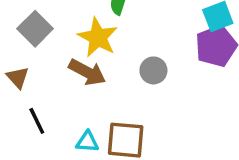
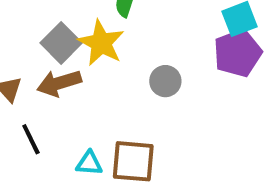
gray square: (35, 29) -> (61, 43), moved
brown arrow: (87, 72) -> (59, 83), moved, turned 135

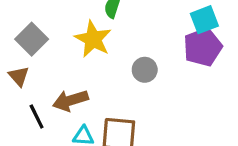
gray square: (61, 43) -> (32, 39), moved
brown arrow: (59, 83) -> (70, 100), moved

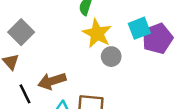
cyan square: (204, 20) -> (139, 28), moved
yellow star: (93, 39) -> (97, 33), moved

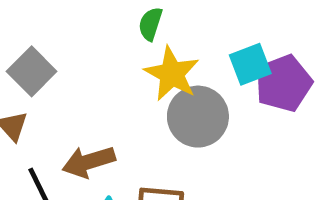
gray circle: (111, 57) -> (198, 117), size x1.6

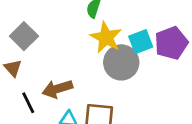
cyan square: (250, 64) -> (141, 42), moved

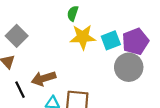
yellow star: (106, 37) -> (83, 37), turned -30
gray circle: (121, 62) -> (129, 67), moved

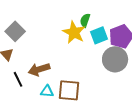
green semicircle: (73, 13) -> (85, 20), moved
yellow star: (83, 37) -> (74, 32), turned 30

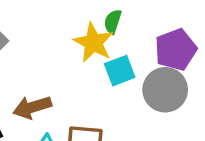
cyan square: (99, 35) -> (120, 71), moved

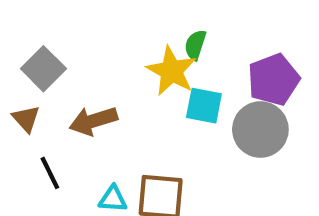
cyan square: (120, 71) -> (204, 106), turned 32
brown arrow: (32, 107) -> (93, 121), moved

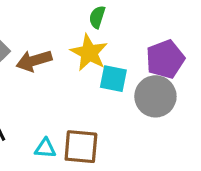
green semicircle: (195, 45) -> (97, 17), moved
brown arrow: (93, 121) -> (34, 61), moved

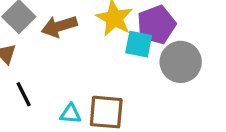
purple pentagon: (165, 59) -> (156, 25), moved

